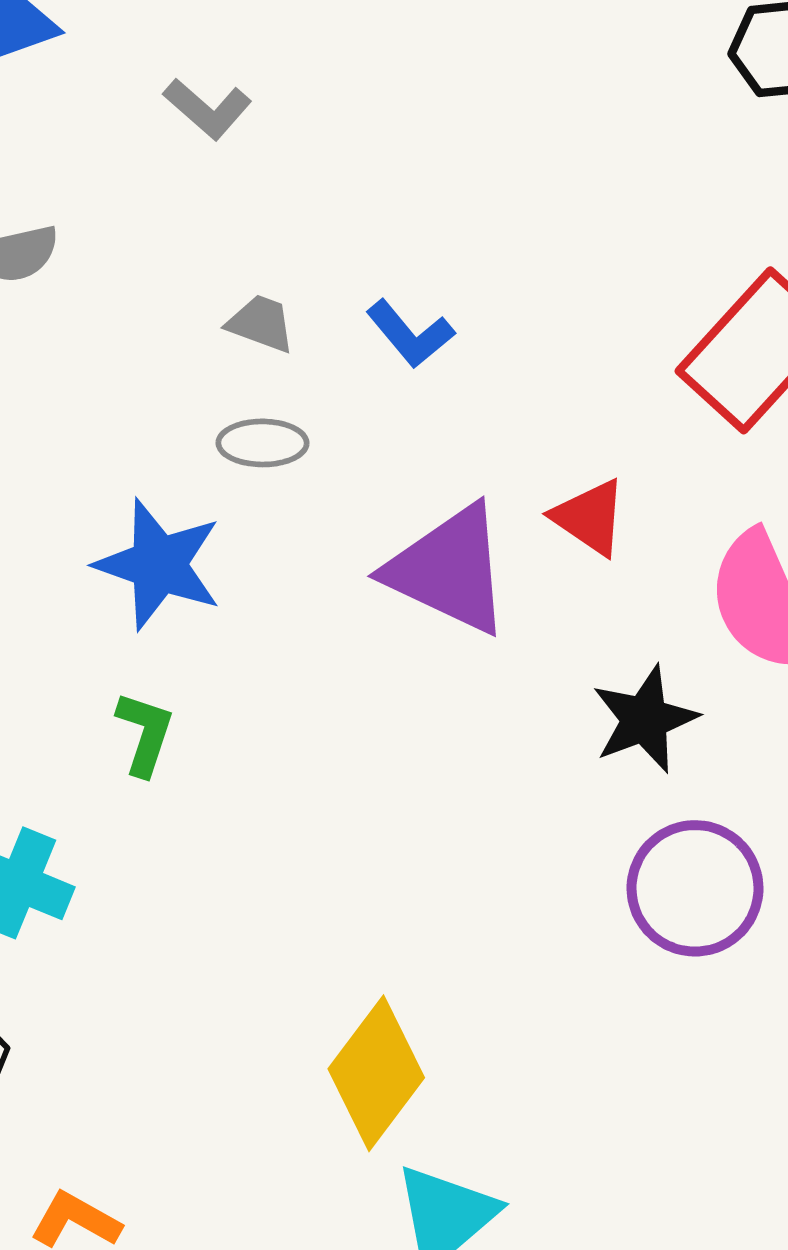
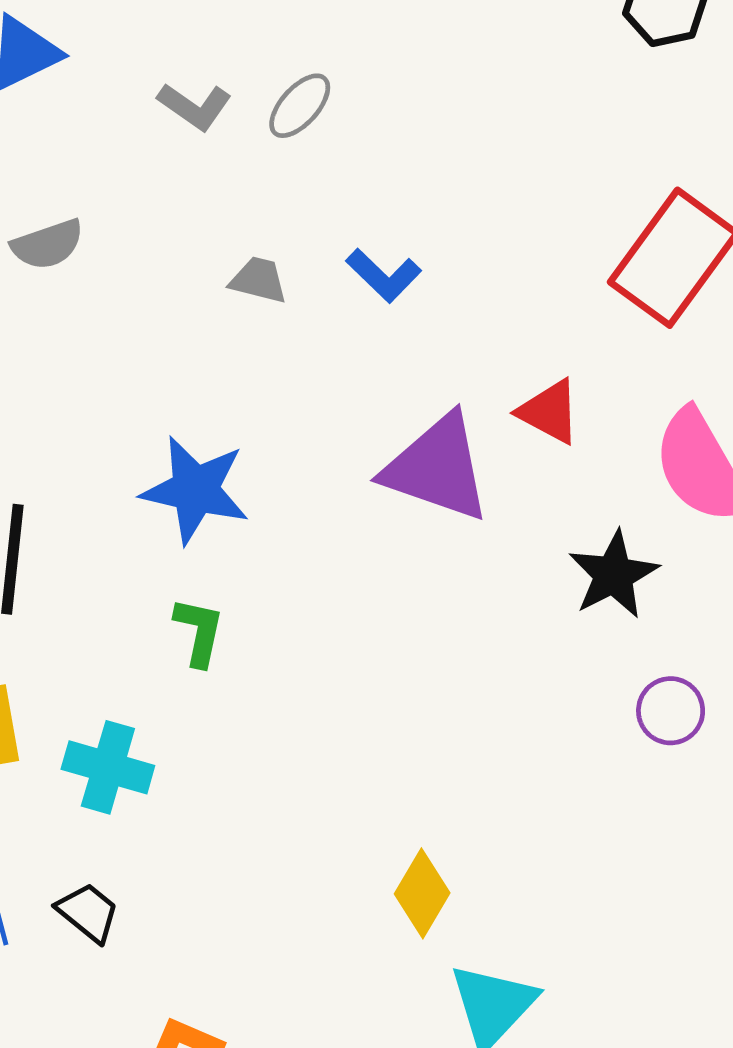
gray ellipse: (262, 443) -> (300, 106), moved, turned -42
purple circle: (695, 888) -> (671, 711), size x0.6
yellow diamond: (376, 1073) -> (422, 893), size x0.7

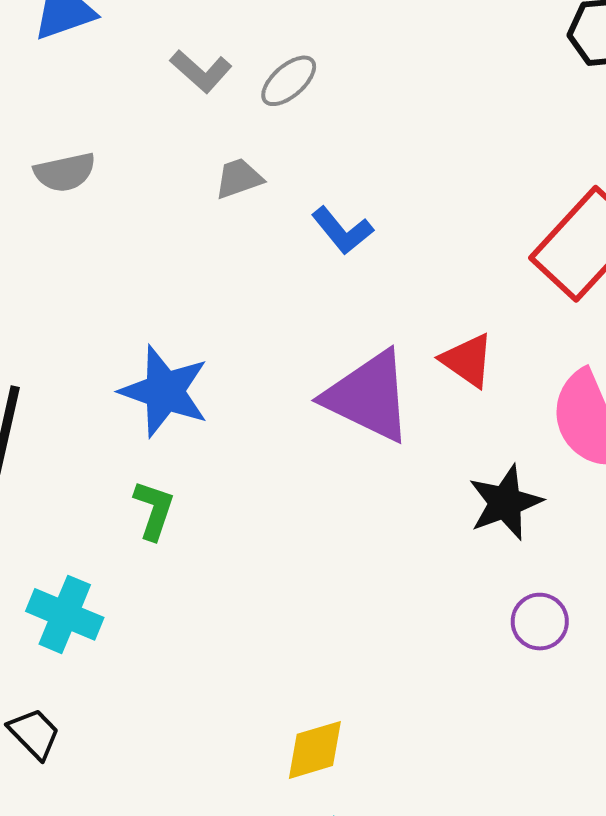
gray trapezoid: (259, 280) -> (239, 178), moved, turned -40
yellow diamond: (422, 893) -> (315, 750), turned 36

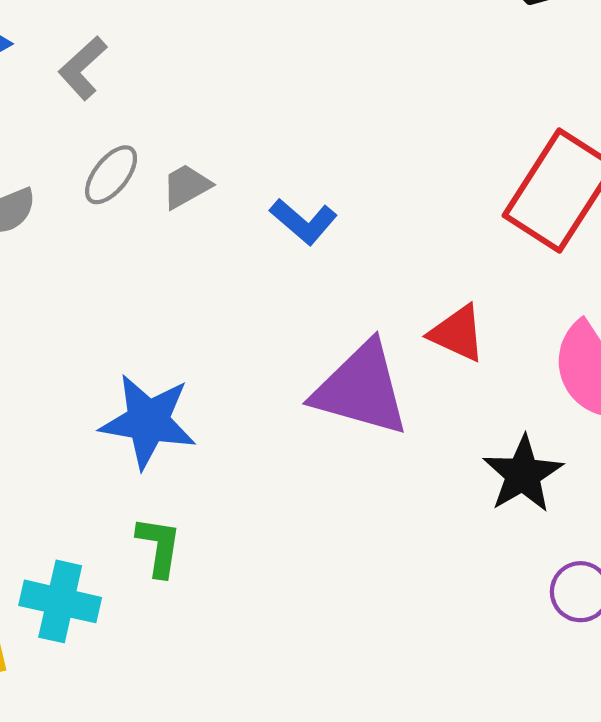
gray L-shape: (201, 71) -> (83, 68), moved, turned 106
gray ellipse: (289, 81) -> (111, 175), moved
cyan cross: (65, 614) -> (60, 601), moved

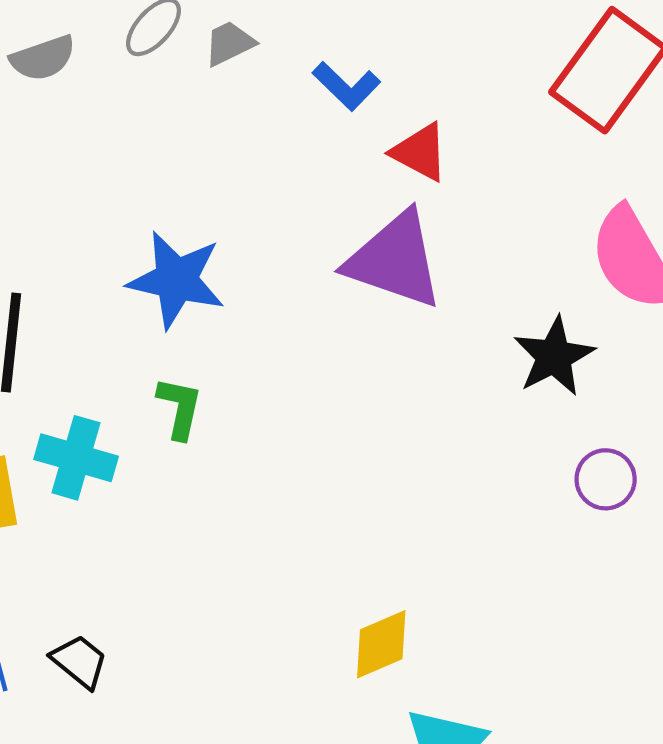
red triangle: (457, 333) -> (420, 152), moved

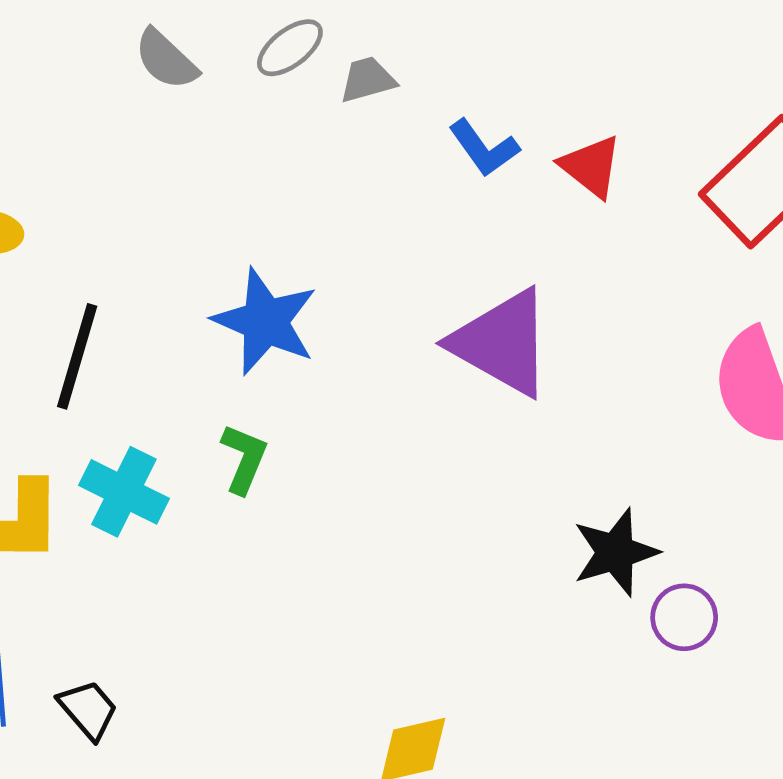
gray semicircle: (43, 58) -> (166, 59), turned 52
red triangle: (420, 152) -> (591, 166), moved
black star: (554, 356) -> (615, 552), moved

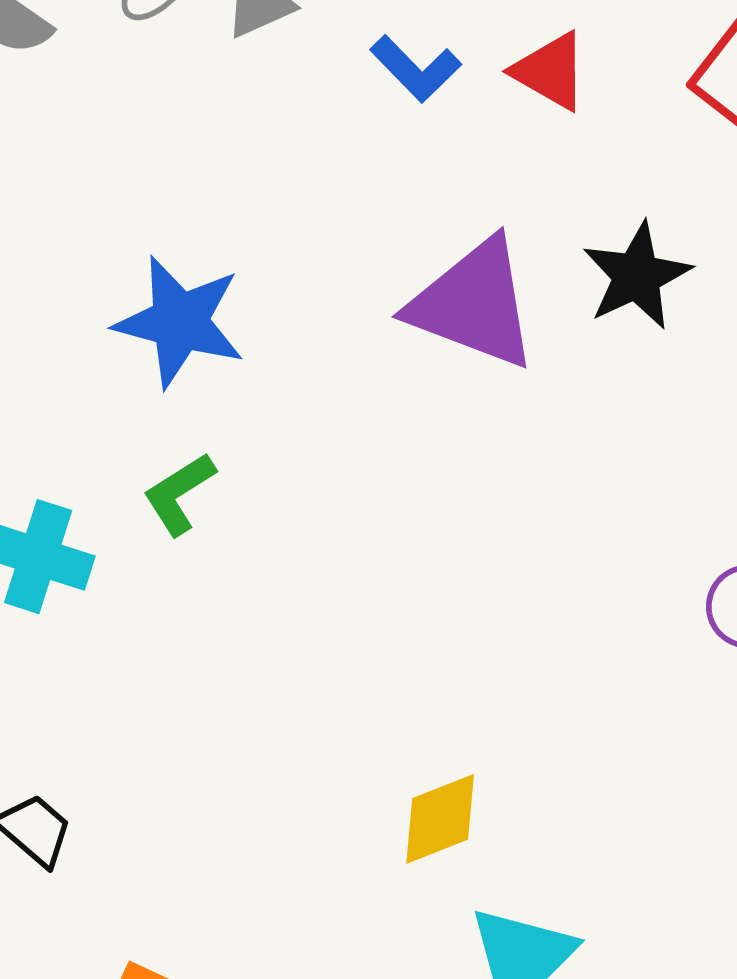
green L-shape: (244, 459) -> (179, 494), turned -136
black star: (615, 552) -> (637, 276), moved

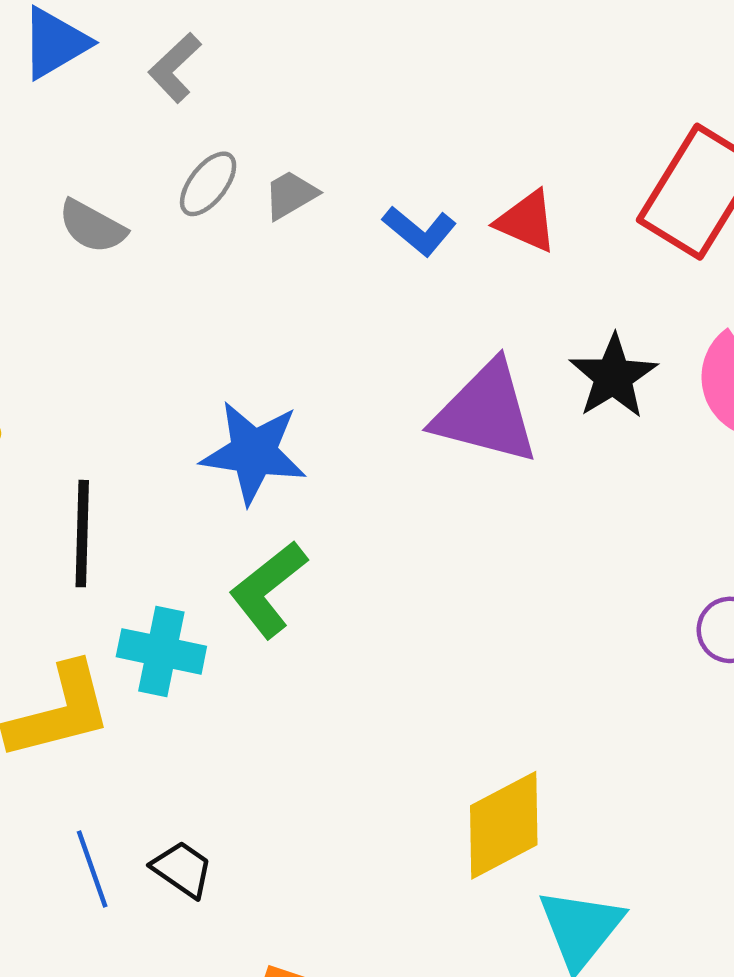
green L-shape: (179, 494) -> (268, 589), size x1.4
yellow diamond: (440, 819) -> (504, 825), size x1.4

